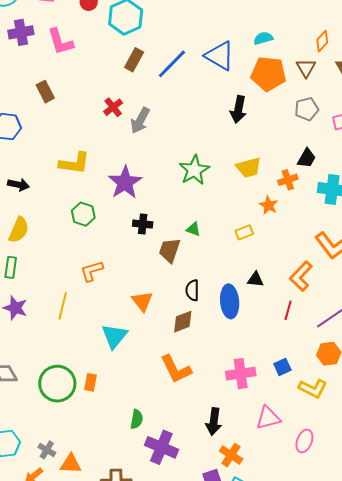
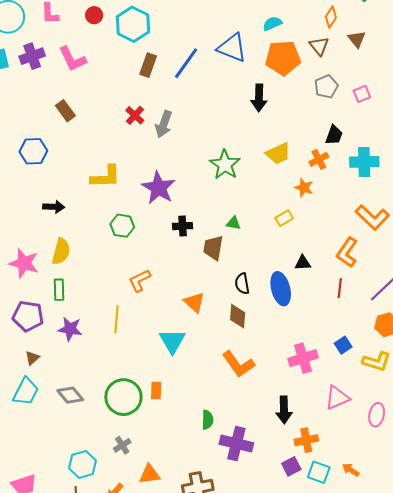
brown diamond: (183, 322) -> (238, 316), turned -55
gray cross: (47, 450) -> (122, 445), moved, turned 36
orange cross: (231, 455) -> (306, 440), turned -35

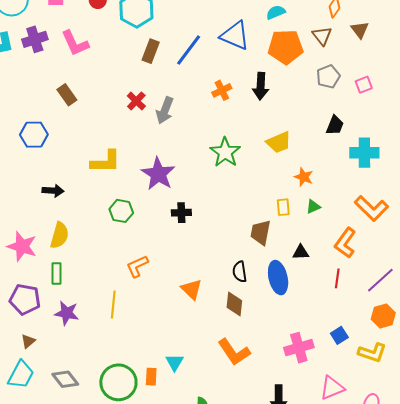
orange cross: (319, 159) -> (222, 90), moved
yellow rectangle: (284, 218) -> (283, 207), turned -66
green triangle: (233, 223) -> (313, 207), moved, turned -35
brown trapezoid: (213, 248) -> (261, 232), moved
cyan triangle: (172, 341) -> (174, 362), moved, size x0.7

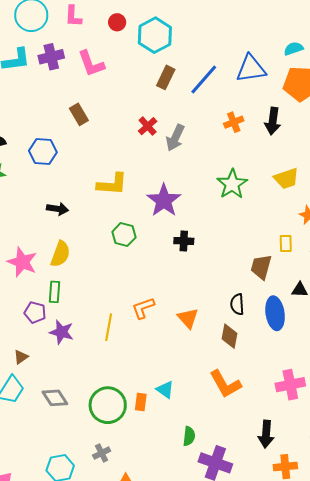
blue triangle: (235, 36) -> (251, 69), turned -36
orange L-shape: (137, 266) -> (143, 308), moved
purple pentagon: (25, 299) -> (35, 312), moved, size x0.7
cyan triangle: (174, 362) -> (165, 390), turned -30

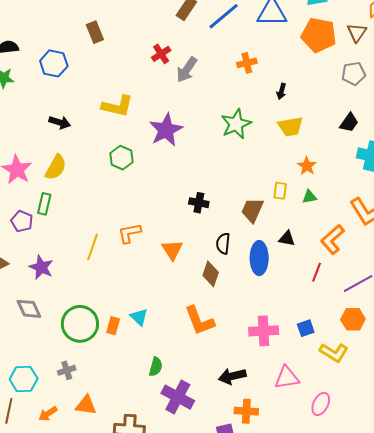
black arrow: (273, 121) -> (281, 91), moved, size x0.6
black cross: (184, 241) -> (199, 203), moved
purple star: (62, 332) -> (41, 267), moved
black arrow: (266, 434) -> (232, 376), turned 64

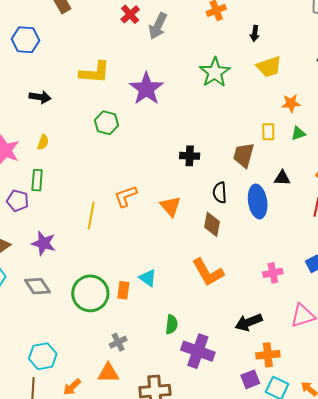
orange star: (307, 166) -> (291, 103), turned -30
yellow semicircle: (56, 167) -> (43, 142), size x0.6
pink cross: (264, 331) -> (273, 273), size x0.7
gray cross: (67, 370) -> (118, 342), moved

